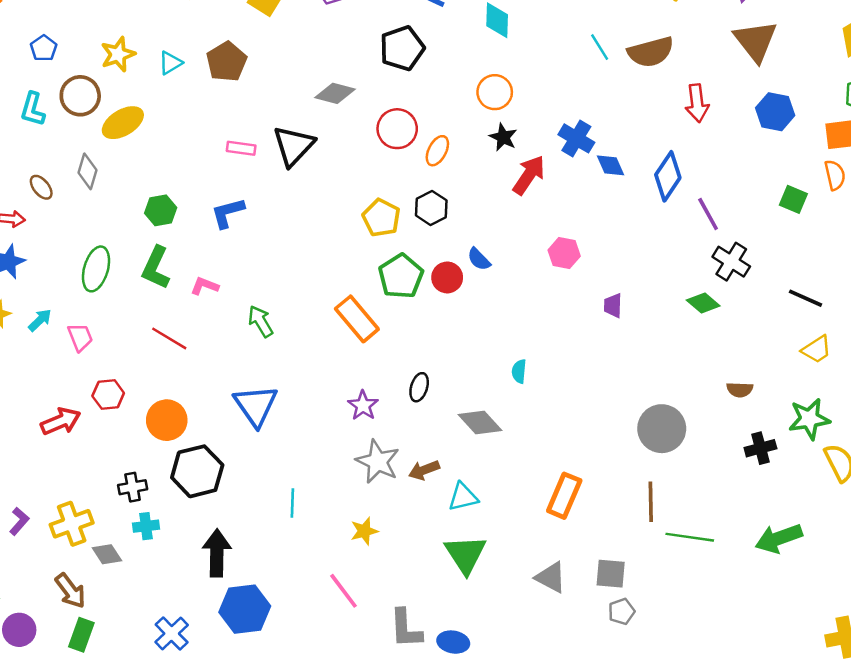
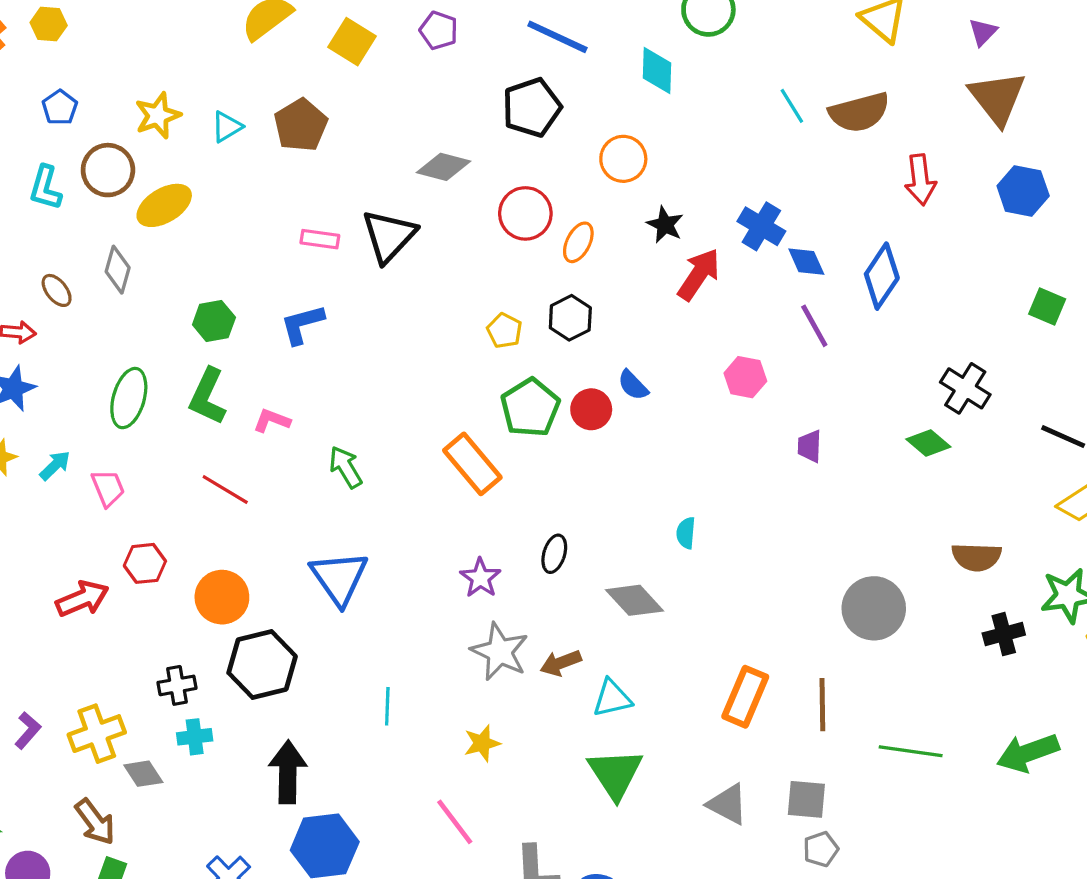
orange circle: (495, 92) -> (623, 159), moved
purple line: (708, 214) -> (814, 326), moved
yellow pentagon: (381, 218) -> (505, 331), size x0.7
brown semicircle: (740, 390) -> (976, 557), size x1.4
brown line: (651, 502) -> (822, 705), moved

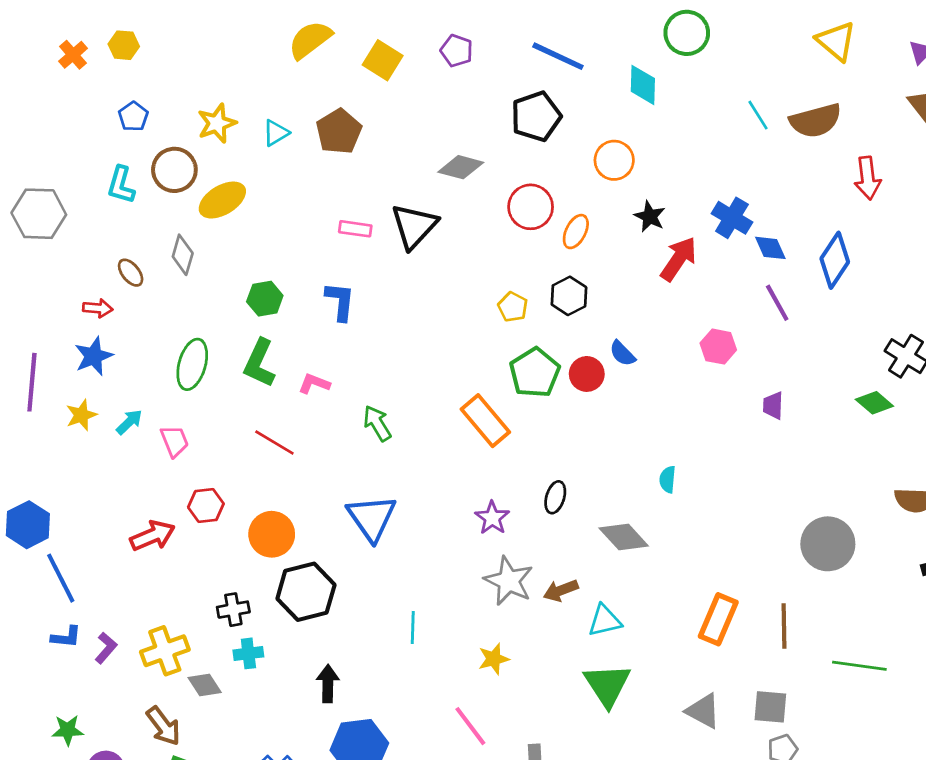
blue L-shape: (302, 324) -> (340, 301), turned 111
black arrow: (288, 772) -> (328, 684), size x0.7

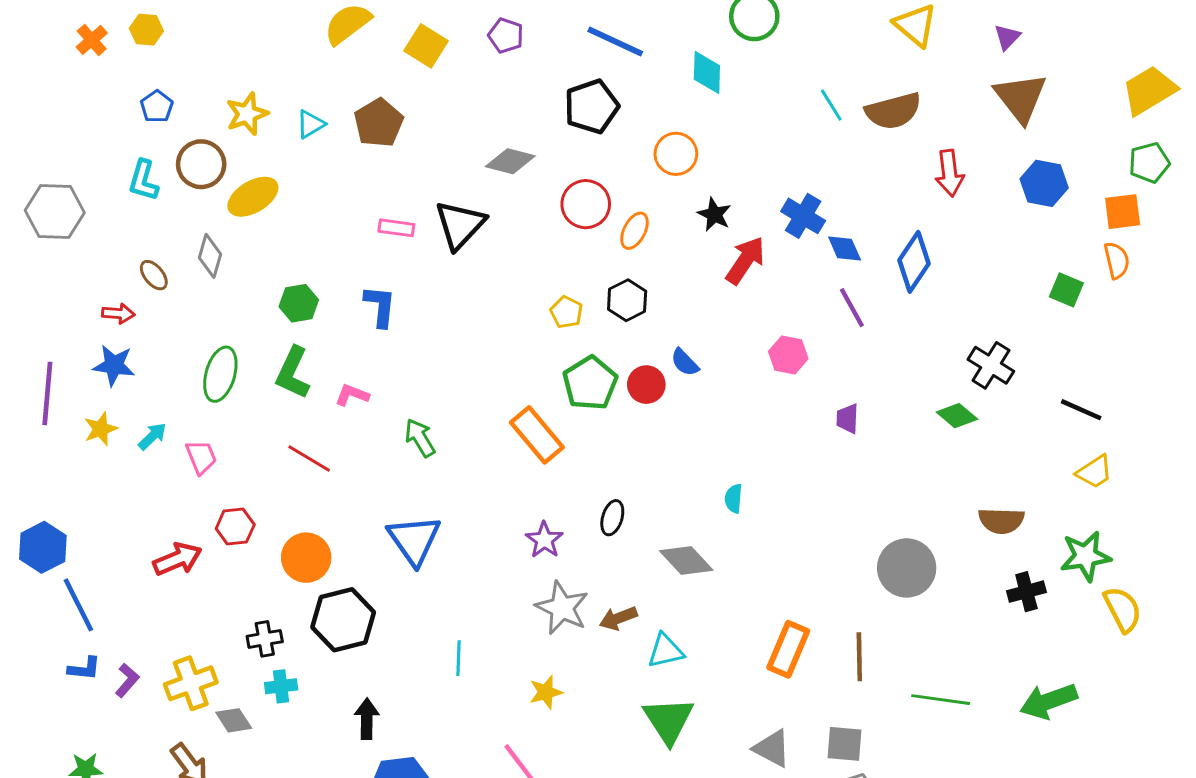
blue star: (94, 356) -> (114, 365), turned 30

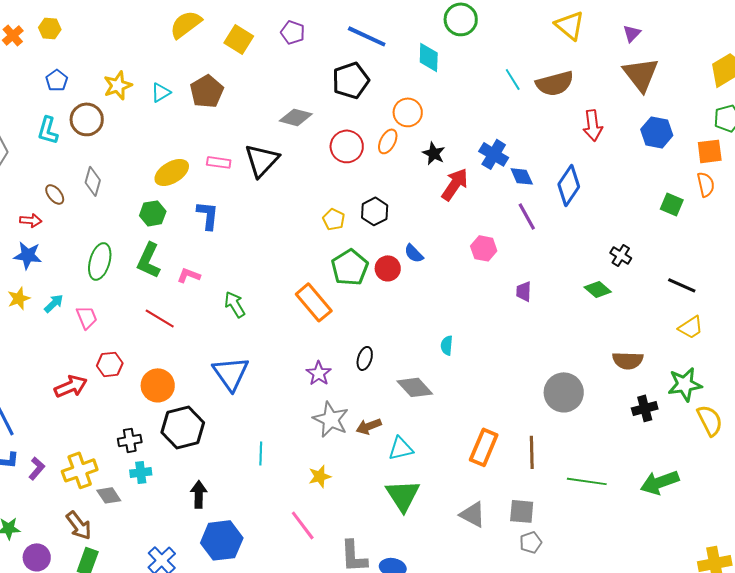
yellow ellipse: (253, 197) -> (172, 172), moved
orange ellipse: (634, 231) -> (388, 141), moved
black cross: (991, 365) -> (621, 255), size x0.7

